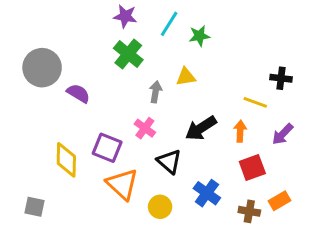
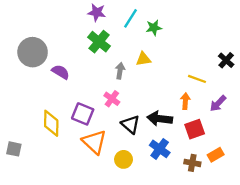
black cross: (281, 78) -> (226, 60), moved, turned 35
black arrow: (201, 128) -> (160, 119), moved, turned 40
gray square: (34, 207) -> (14, 149), moved

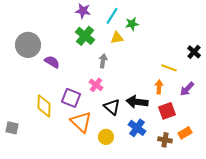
yellow triangle: (143, 59) -> (117, 38), moved

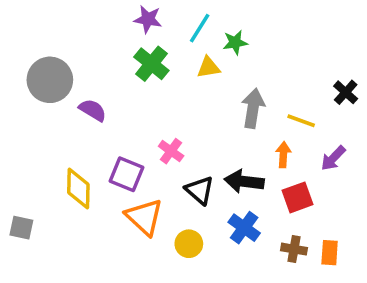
gray arrow: (103, 61) -> (253, 108), moved, size x1.5
orange rectangle: (185, 133) -> (330, 253), moved, turned -56

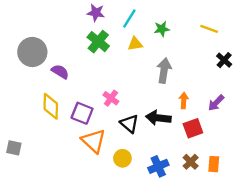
green star: (235, 42) -> (162, 29), moved
yellow line: (301, 121) -> (209, 29), moved
yellow diamond: (78, 189) -> (51, 106), moved
blue cross: (244, 228) -> (158, 166), moved, turned 30
brown cross: (294, 249) -> (191, 162), turned 35

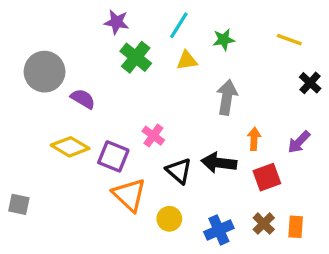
purple star: (96, 13) -> (117, 22), moved
yellow diamond: (51, 106) -> (70, 147), turned -60

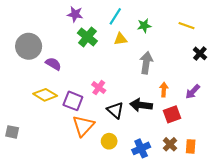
orange triangle: (129, 195) -> (83, 126), turned 30

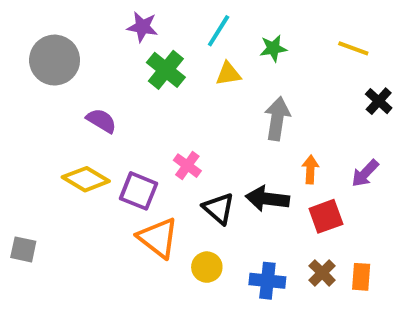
gray circle: (29, 46) -> (55, 60), moved
orange triangle: (83, 126) -> (158, 238), turned -35
blue cross: (141, 148) -> (267, 281), turned 30

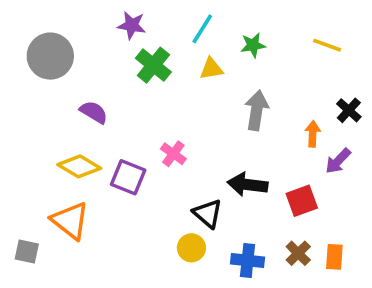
black cross: (379, 101) -> (349, 110), moved
orange arrow: (310, 169) -> (313, 134), moved
black triangle: (219, 208) -> (208, 213), moved
orange triangle: (158, 238) -> (70, 221), moved
gray square: (23, 249) -> (27, 251), moved

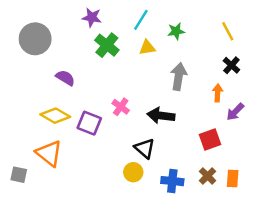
yellow line: (327, 45) -> (228, 31), turned 42
black cross: (349, 110) -> (231, 65), moved
black arrow: (248, 184) -> (161, 116), moved

